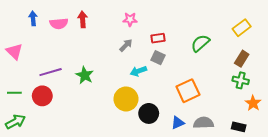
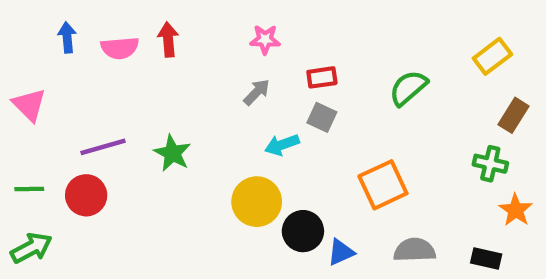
brown rectangle: (242, 59) -> (513, 115), moved
blue triangle: (178, 123) -> (341, 252), moved

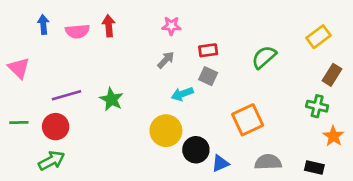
green arrow: (31, 248) -> (52, 161), moved

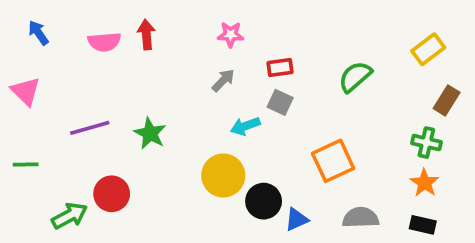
blue arrow: (43, 24) -> (38, 33), moved, turned -30
red circle: (56, 127) -> (112, 194), moved
orange star: (333, 136) -> (425, 183), moved

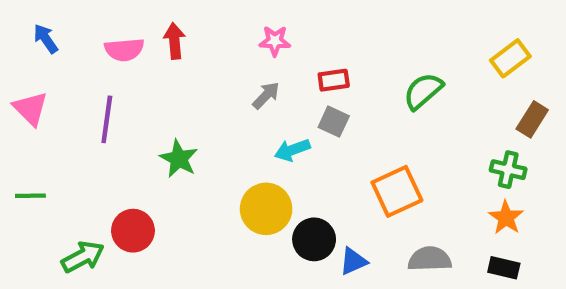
purple line: (90, 128) -> (107, 119), moved, turned -66

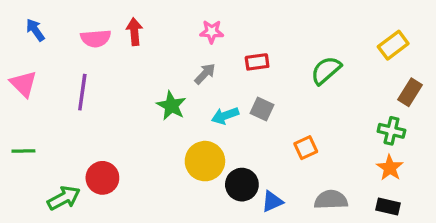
gray square: (334, 122) -> (262, 109), moved
green star: (179, 159) -> (171, 106), moved
orange square: (397, 191) -> (306, 148), size x0.6

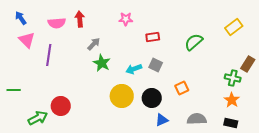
gray arrow: (205, 74) -> (94, 44), moved
pink triangle: (23, 84) -> (27, 40), moved
brown rectangle: (410, 92) -> (248, 64), moved
black circle: (242, 185) -> (152, 98), moved

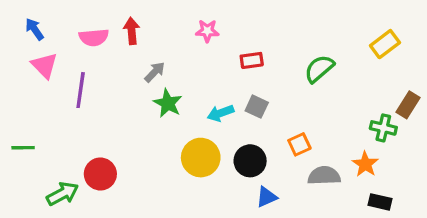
orange star: (232, 100) -> (365, 164), moved
gray semicircle: (197, 119) -> (324, 176), moved

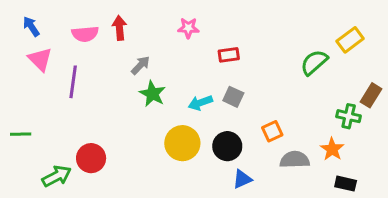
green semicircle: (319, 69) -> (314, 62), moved

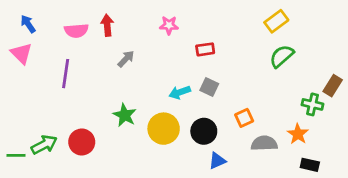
yellow rectangle: (350, 40) -> (276, 21), moved
pink triangle: (40, 59) -> (21, 53), moved
green star: (152, 94) -> (125, 115), moved
green line: (21, 134) -> (16, 155), moved
green arrow: (57, 176) -> (44, 145), moved

